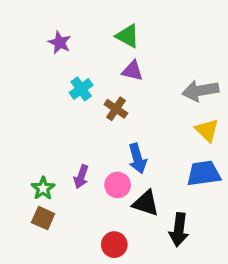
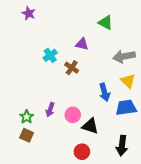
green triangle: (128, 36) -> (106, 23), moved
purple star: (60, 43) -> (29, 13), moved
blue arrow: (137, 158) -> (104, 92), moved
black arrow: (179, 230) -> (122, 146), moved
red circle: (114, 245) -> (82, 152), moved

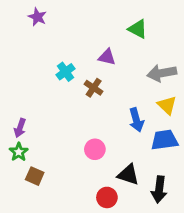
purple arrow: (50, 110) -> (20, 128), moved
green star: (27, 117) -> (19, 152), moved
black triangle: (90, 126) -> (128, 175), moved

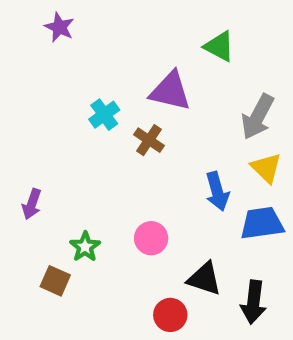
purple triangle: (107, 57) -> (170, 91), size x1.5
gray arrow: (162, 73) -> (258, 117), turned -52
green star: (19, 152) -> (85, 247), moved

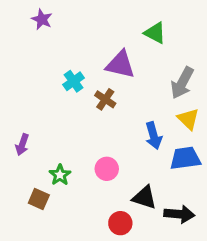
black arrow: (253, 302) -> (179, 214), turned -92

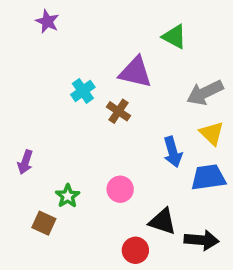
gray arrow: (182, 83) -> (205, 93), turned 36

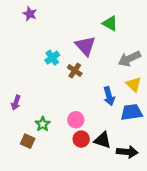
purple triangle: (135, 72) -> (85, 46), turned 35
red circle: (135, 250) -> (81, 139), moved

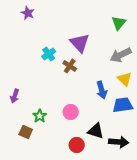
green triangle: (110, 23) -> (119, 23), moved, turned 42
red circle: (81, 139) -> (77, 145), moved

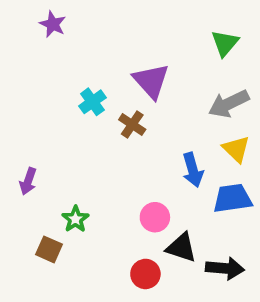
pink circle: (71, 112) -> (155, 217), moved

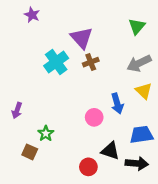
purple triangle: (151, 81) -> (81, 38), moved
cyan cross: (92, 102) -> (56, 62), size x1.5
brown cross: (132, 125) -> (91, 62), moved, turned 35
blue trapezoid: (232, 198) -> (141, 135), moved
pink circle: (155, 217) -> (94, 117), moved

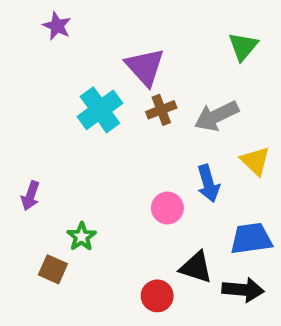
gray arrow: (139, 63) -> (216, 116), moved

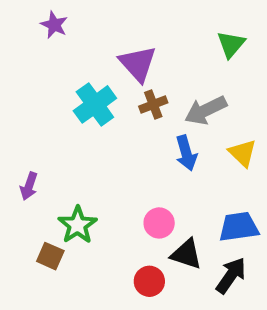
blue arrow: (208, 183) -> (186, 153), moved
pink circle: (167, 208) -> (159, 223), moved
green star: (82, 237) -> (77, 225), size x1.4
black arrow: (243, 290) -> (231, 275), turned -60

